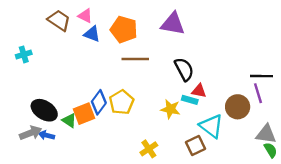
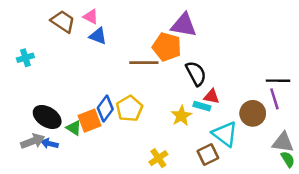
orange pentagon: (124, 29) -> (167, 47), moved
yellow star: (170, 109) -> (181, 116), turned 30

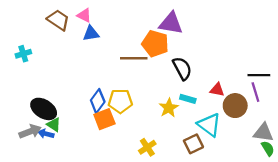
blue triangle: (98, 36) -> (91, 33), turned -30
red triangle: (212, 96) -> (217, 90), moved
yellow pentagon: (129, 109) -> (120, 101), turned 30
orange square: (89, 121) -> (104, 119), moved
green triangle: (74, 128) -> (54, 125), moved

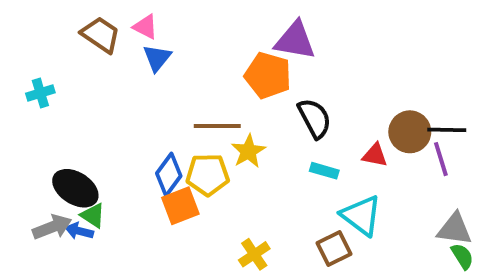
blue triangle: (91, 33) -> (157, 58), turned -42
brown line: (134, 58) -> (217, 126), moved
brown circle: (235, 106) -> (410, 132), moved
yellow star: (169, 108) -> (248, 151), moved

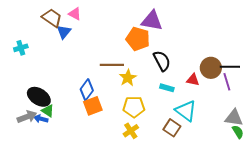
blue triangle: (157, 58) -> (64, 32), moved
yellow pentagon: (208, 175) -> (134, 107), moved
brown square: (334, 248) -> (172, 128), turned -30

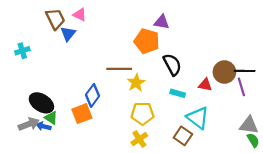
brown trapezoid: (52, 18) -> (55, 19), turned 30
purple triangle: (152, 21) -> (162, 22), size x0.7
orange square: (93, 106) -> (82, 114), moved

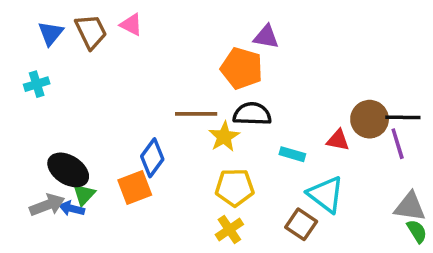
blue triangle: (68, 34) -> (51, 33), moved
black semicircle: (172, 65) -> (252, 114), moved, turned -60
green triangle: (51, 118) -> (84, 194), turned 40

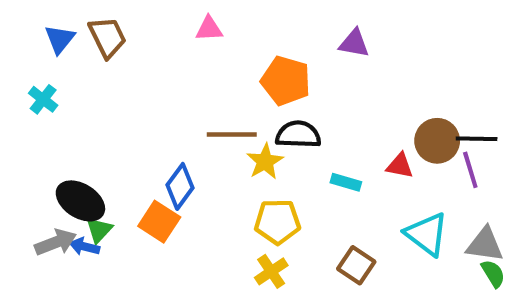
pink triangle: (131, 25) -> (209, 29), moved, turned -30
purple triangle: (266, 37) -> (354, 43), moved
cyan cross: (37, 84) -> (43, 99), turned -35
orange square: (135, 187) -> (159, 222), turned -36
cyan triangle: (326, 194) -> (427, 234), moved

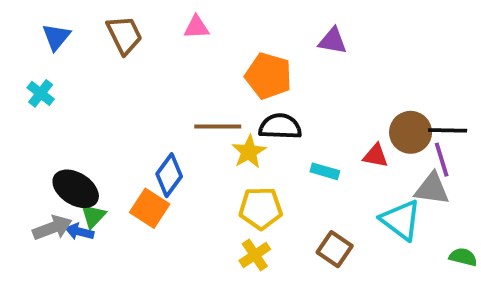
brown trapezoid: (107, 37) -> (124, 35), moved
gray triangle: (485, 244) -> (432, 189), moved
green semicircle: (493, 274) -> (463, 257), turned -44

